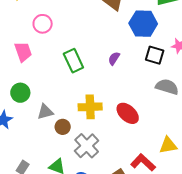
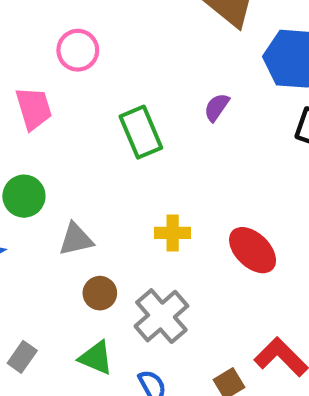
purple semicircle: (114, 58) -> (217, 107), moved
yellow cross: (90, 107) -> (173, 233), size x0.7
brown circle: (63, 127) -> (100, 293), moved

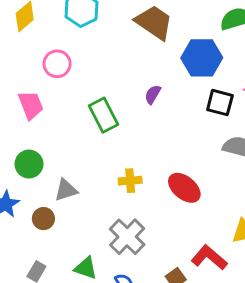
brown circle: (100, 293) -> (43, 219), moved

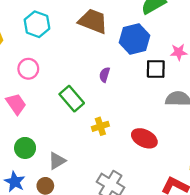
yellow cross: (130, 181) -> (100, 126), moved

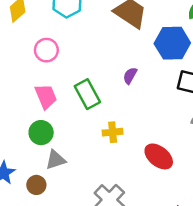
pink trapezoid: (16, 104) -> (46, 96), moved
green circle: (25, 148) -> (41, 133), moved

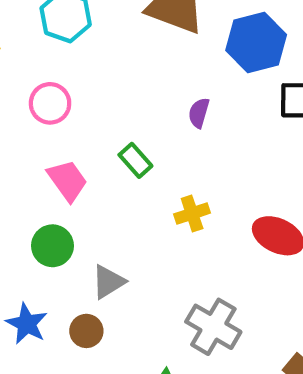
green rectangle: (87, 94) -> (135, 160), size x0.7
green circle: (41, 133) -> (52, 246), moved

